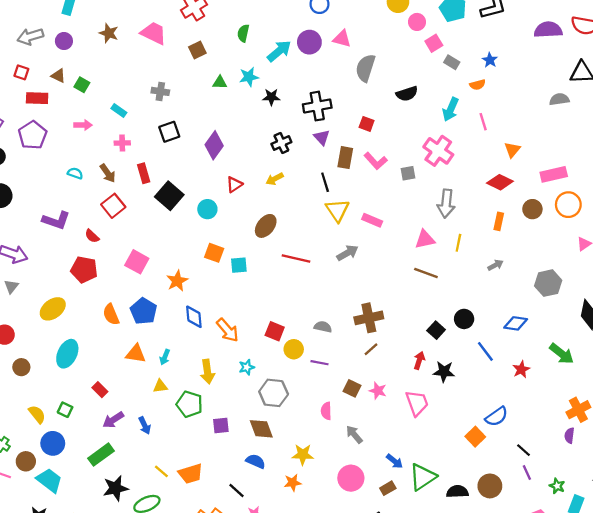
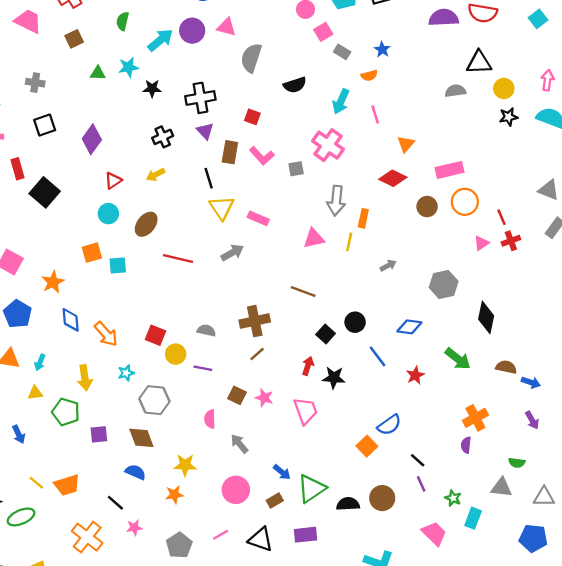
cyan circle: (207, 209) -> (108, 214), moved
orange rectangle: (499, 221) -> (363, 218), moved
orange square: (214, 253) -> (92, 253), turned -36
brown line: (426, 273) -> (303, 292), moved

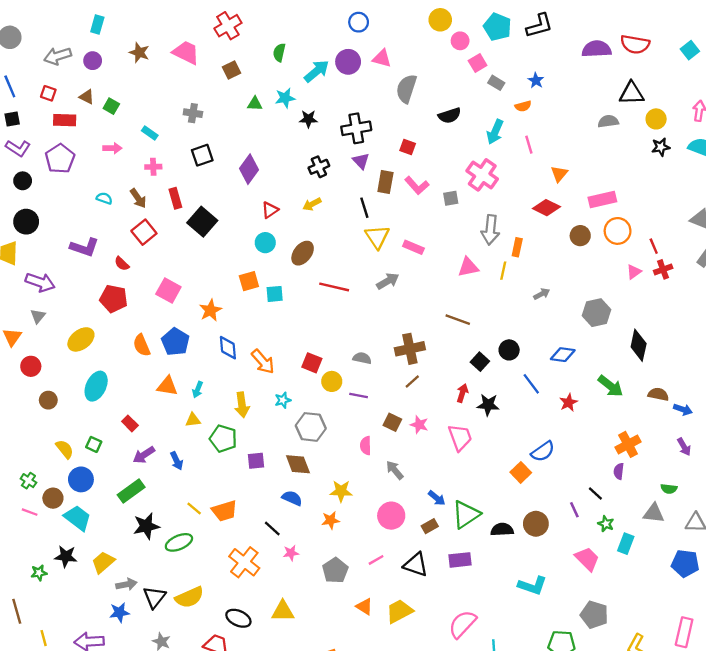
black line: (418, 460) -> (595, 493), moved

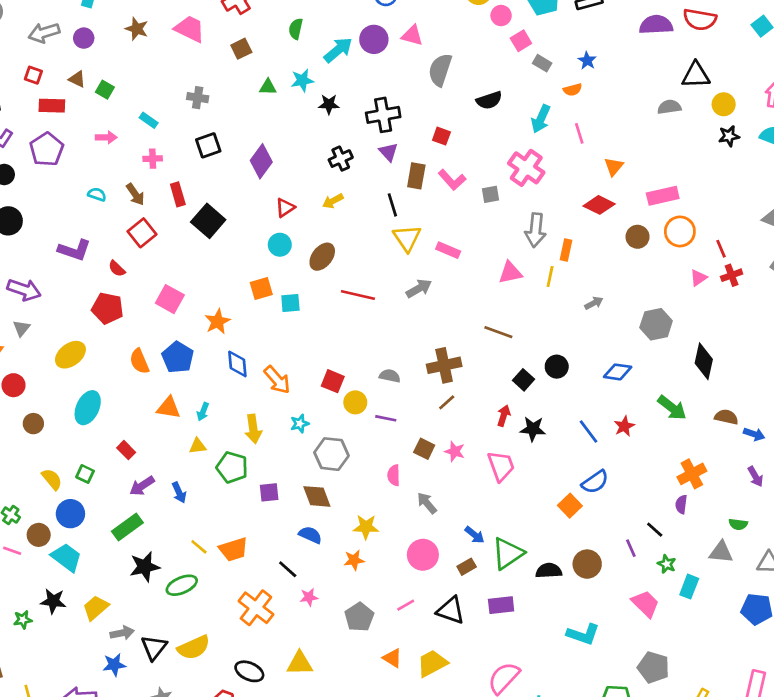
blue line: (531, 384) -> (588, 432), moved

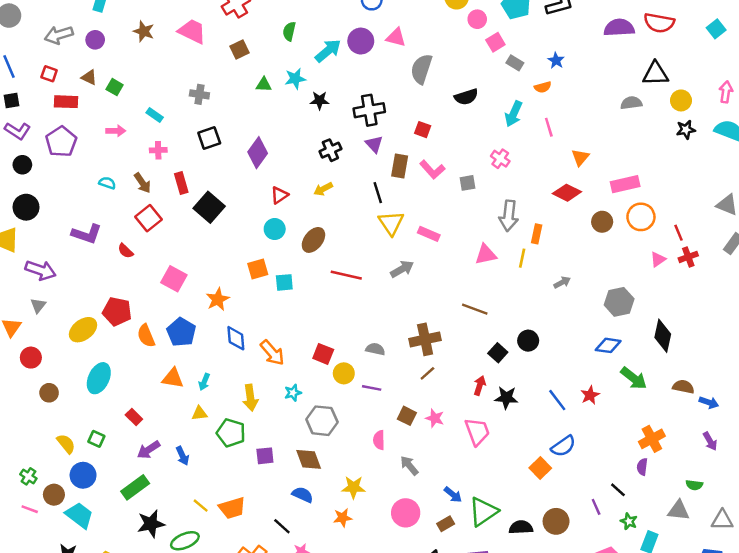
pink cross: (526, 168) -> (500, 159), size x0.6
red pentagon: (108, 308) -> (117, 312), moved
blue diamond: (618, 372) -> (608, 345), moved

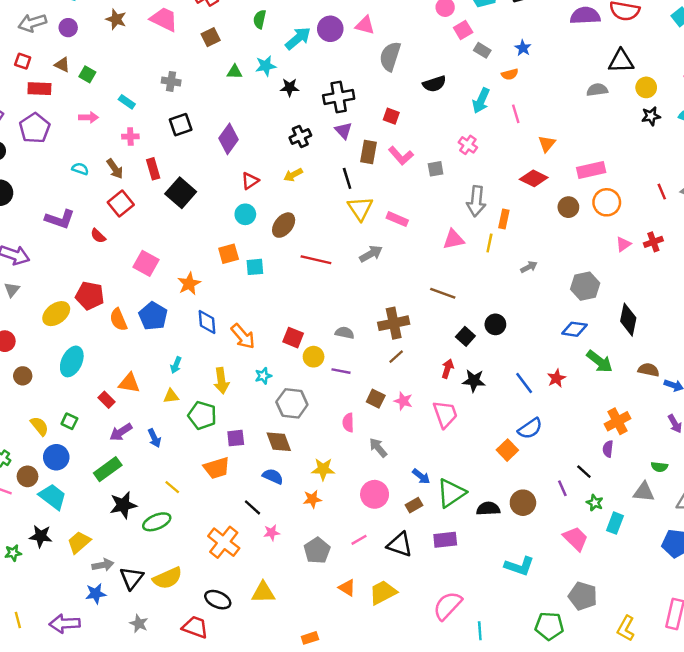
red line: (679, 233) -> (662, 192), moved
orange triangle: (173, 378) -> (129, 383), moved
orange trapezoid: (232, 508) -> (217, 468), moved

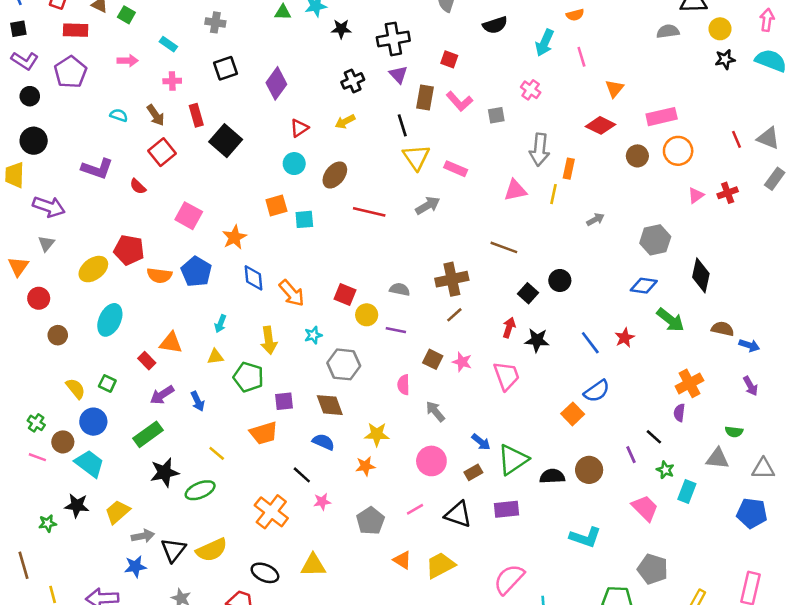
orange semicircle: (118, 320) -> (159, 275), turned -60

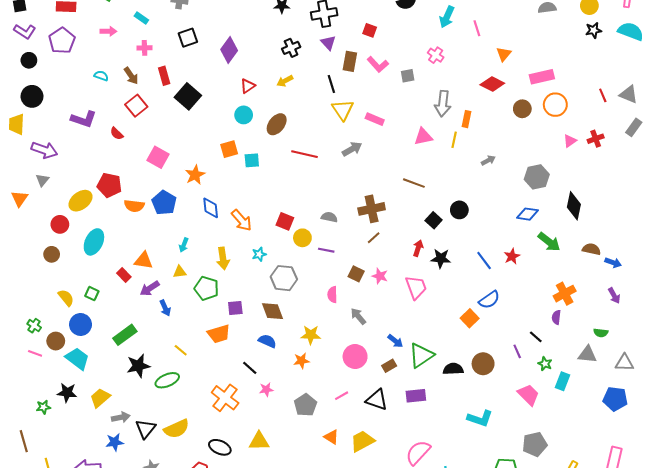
red circle: (39, 298) -> (60, 224), moved
purple arrow: (162, 395) -> (150, 288), moved
gray pentagon: (653, 569) -> (535, 444), turned -30

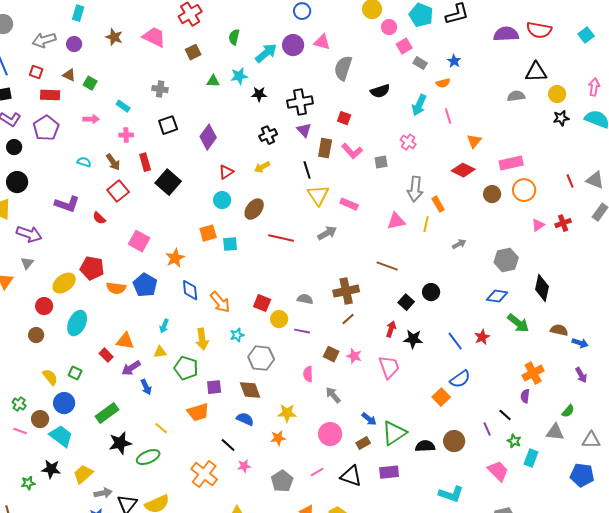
orange rectangle: (467, 119) -> (438, 204), turned -42
green semicircle: (601, 333) -> (568, 411), turned -56

